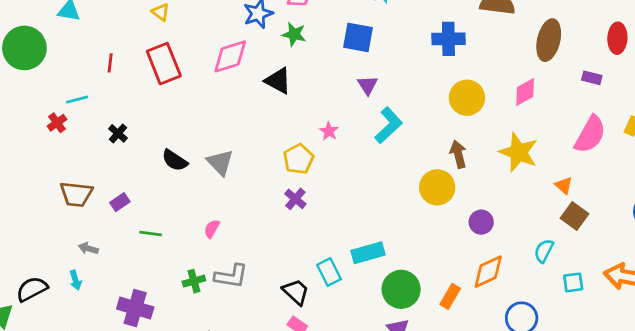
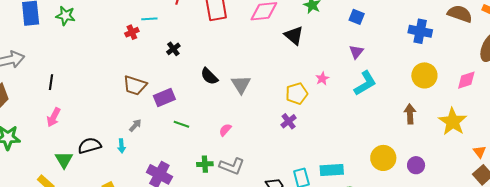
blue square: (358, 37) -> (357, 17), size x0.7
yellow circle: (437, 187) -> (383, 158), moved
purple rectangle: (120, 202) -> (164, 98), size x1.5
gray arrow: (88, 248) -> (135, 125), turned 104

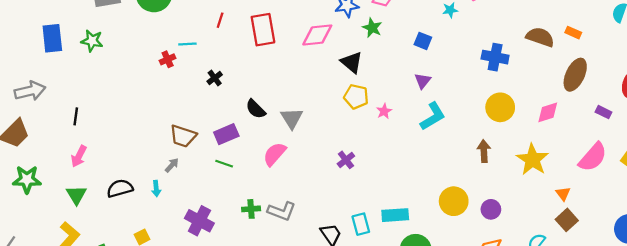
brown trapezoid: (135, 85) -> (183, 136), moved
yellow pentagon: (297, 94) -> (356, 97), moved, turned 30
purple rectangle: (164, 98) -> (226, 134), moved
pink semicircle: (225, 130) -> (275, 154), moved, size x1.6
green triangle: (64, 160) -> (76, 195), moved

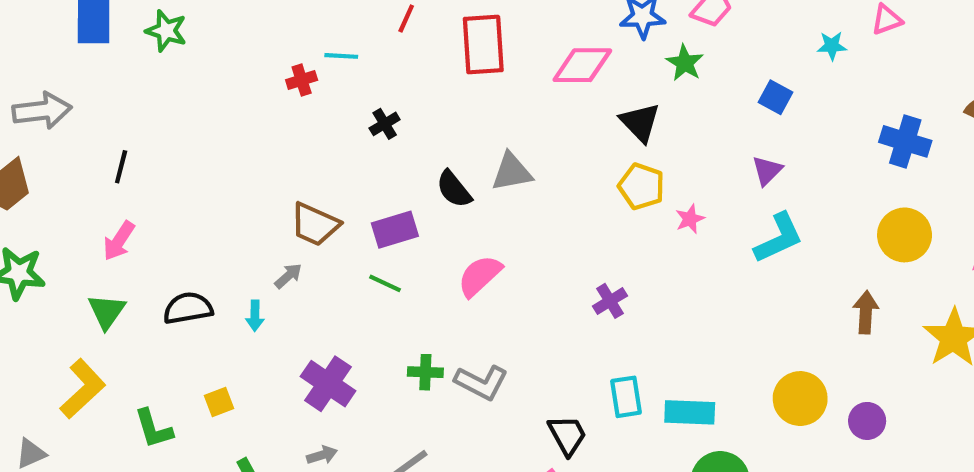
gray triangle: (292, 118) -> (512, 172), moved, turned 45
cyan rectangle: (361, 224) -> (626, 397), moved

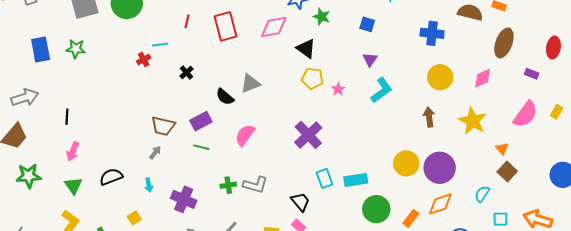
purple cross: (610, 301) -> (308, 135), size x1.8
cyan arrow: (255, 316) -> (149, 185), moved
purple circle: (867, 421) -> (440, 168), size x1.8

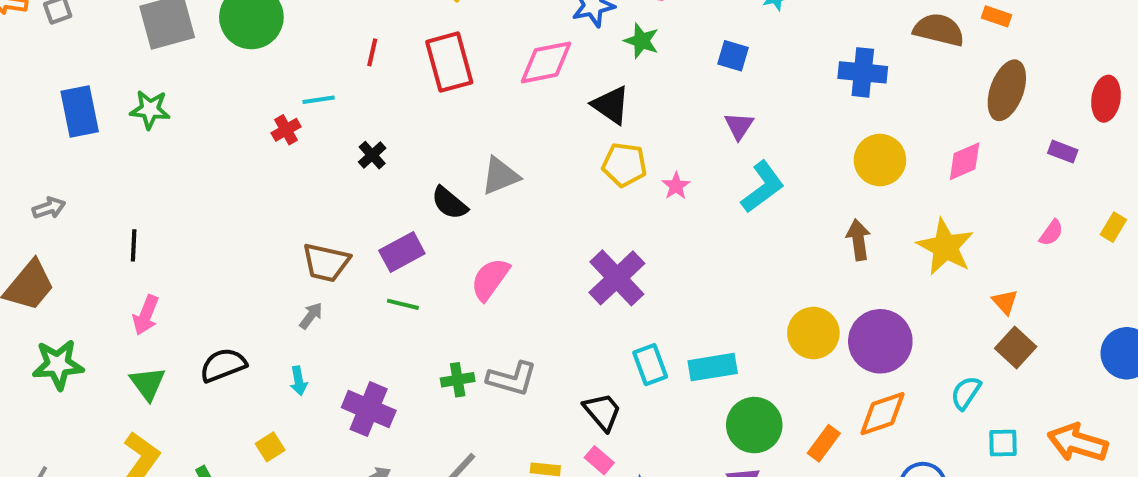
gray arrow: (25, 98) -> (49, 208), size x0.6
pink semicircle: (526, 114) -> (1051, 233), size x0.5

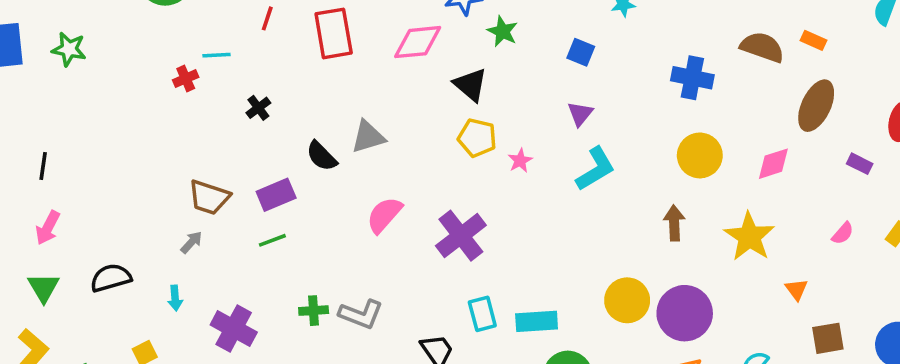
pink semicircle: (490, 279) -> (384, 215), moved
green line: (403, 304) -> (272, 240), turned -40
brown square: (1016, 348) -> (828, 338), moved, turned 32

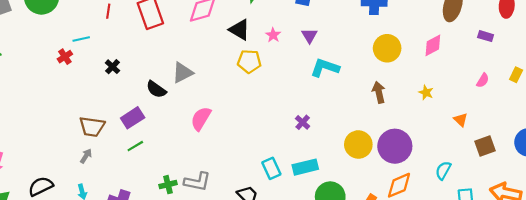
pink star: (520, 161) -> (273, 35), moved
cyan L-shape: (595, 169) -> (325, 68), turned -120
purple cross: (461, 236) -> (303, 122), moved, size x0.5
yellow star: (749, 237) -> (426, 92), size x0.5

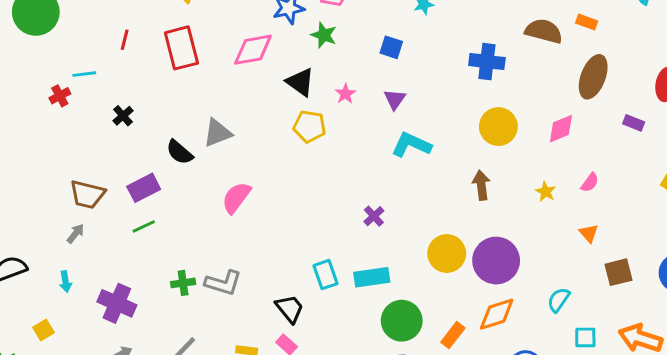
pink semicircle: (483, 80) -> (590, 183), moved

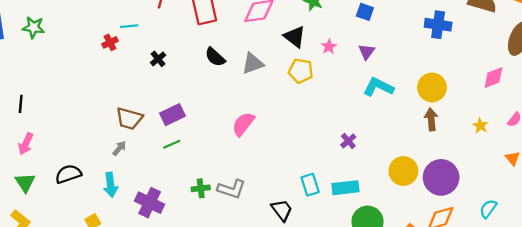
yellow circle: (498, 127) -> (432, 87), moved
gray triangle: (217, 133) -> (253, 63), moved
black semicircle: (180, 152) -> (215, 57), moved
cyan arrow: (65, 282) -> (111, 185), size x1.5

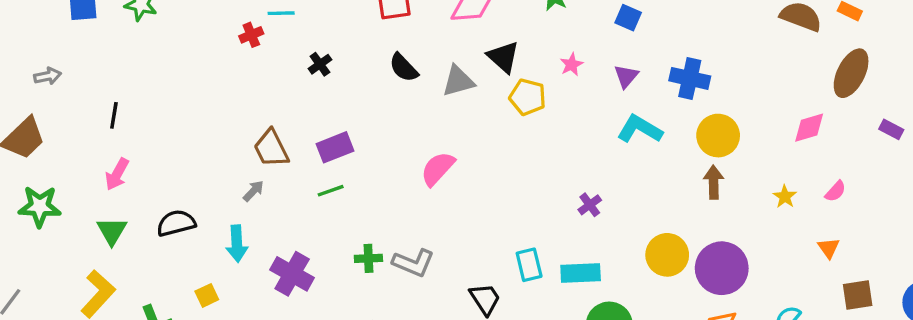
blue cross: (438, 25) -> (690, 78), moved
black triangle: (295, 37) -> (503, 57), moved
brown trapezoid: (129, 119) -> (271, 148), turned 44

